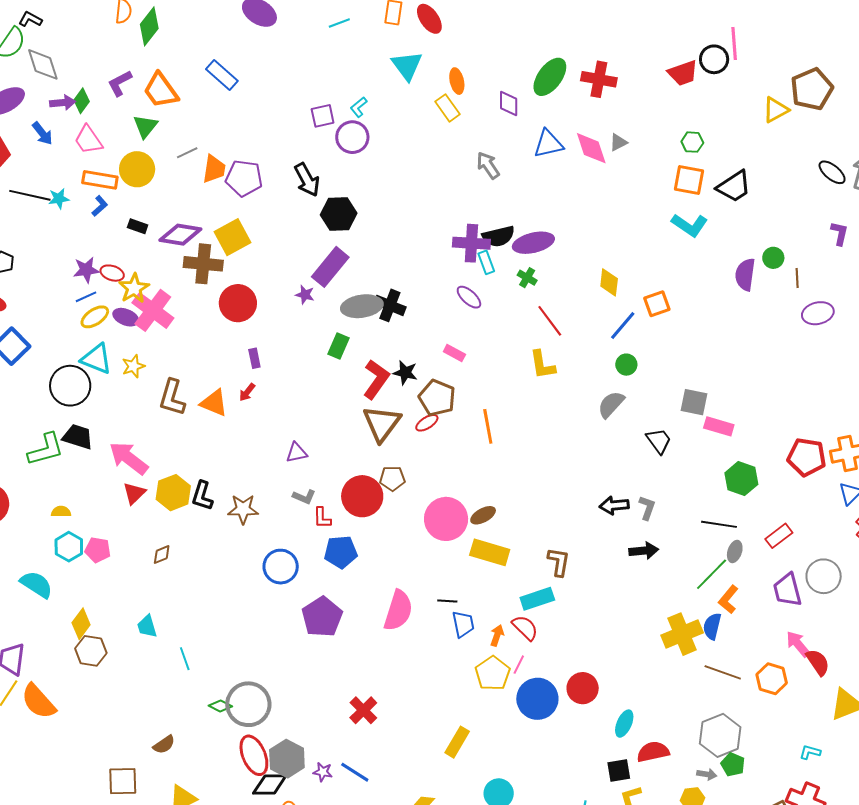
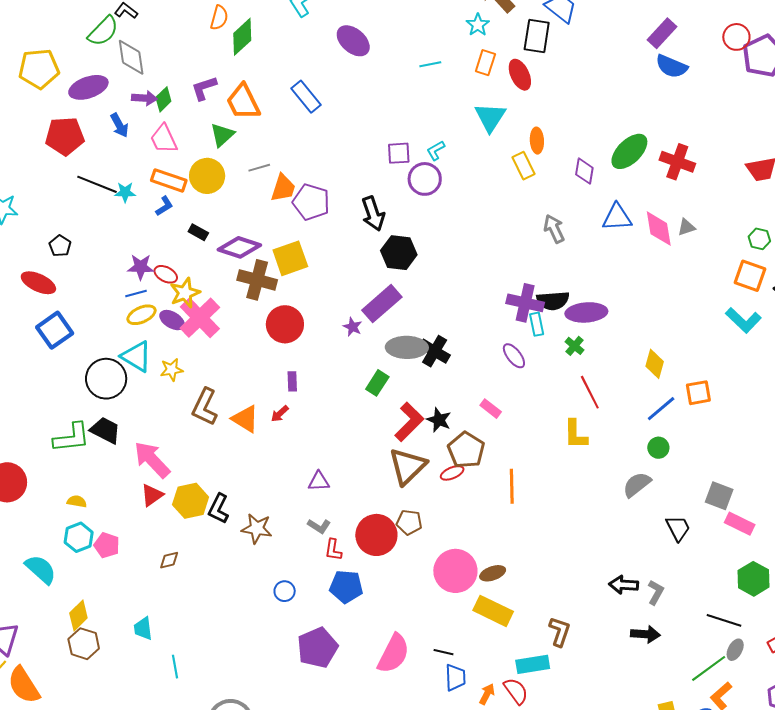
blue circle: (281, 567) -> (285, 591), size x0.6

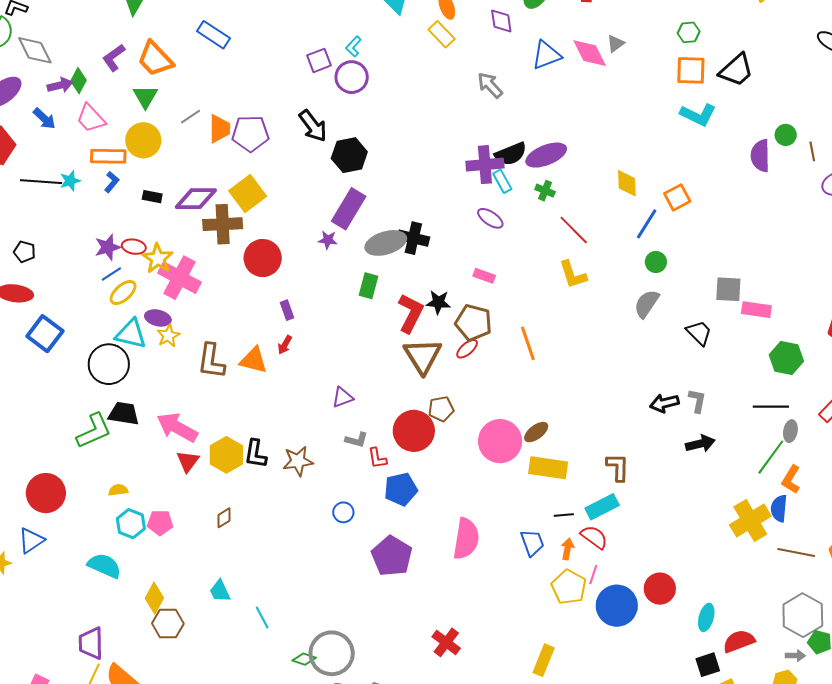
purple ellipse: (172, 320) -> (158, 318), moved
black line: (443, 652) -> (564, 515), moved

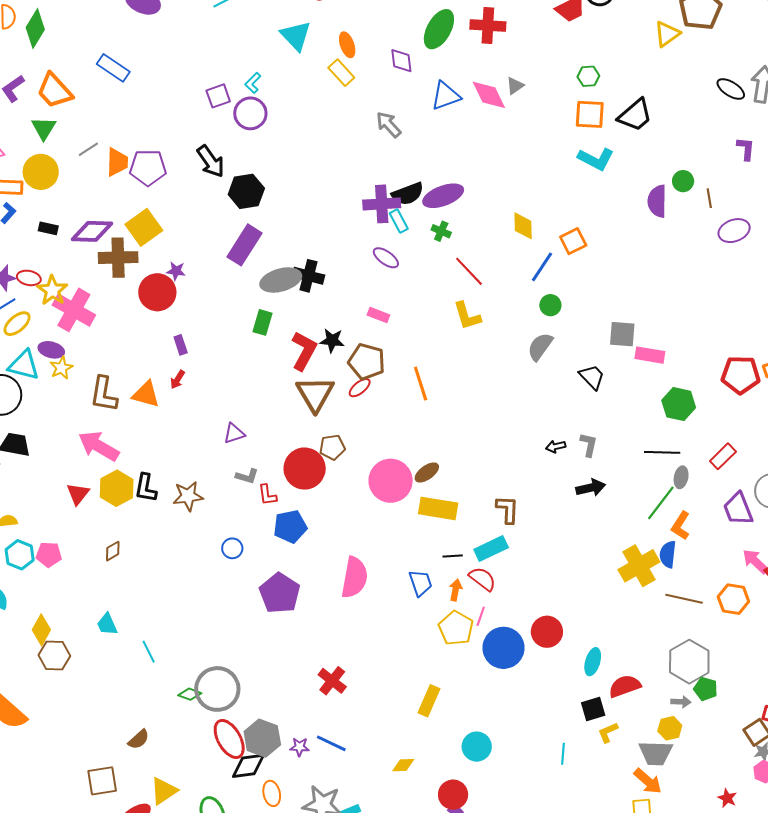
purple star: (328, 240) -> (176, 271), moved
black arrow: (664, 403) -> (556, 446), size x0.7
pink arrow: (177, 427) -> (99, 446), moved

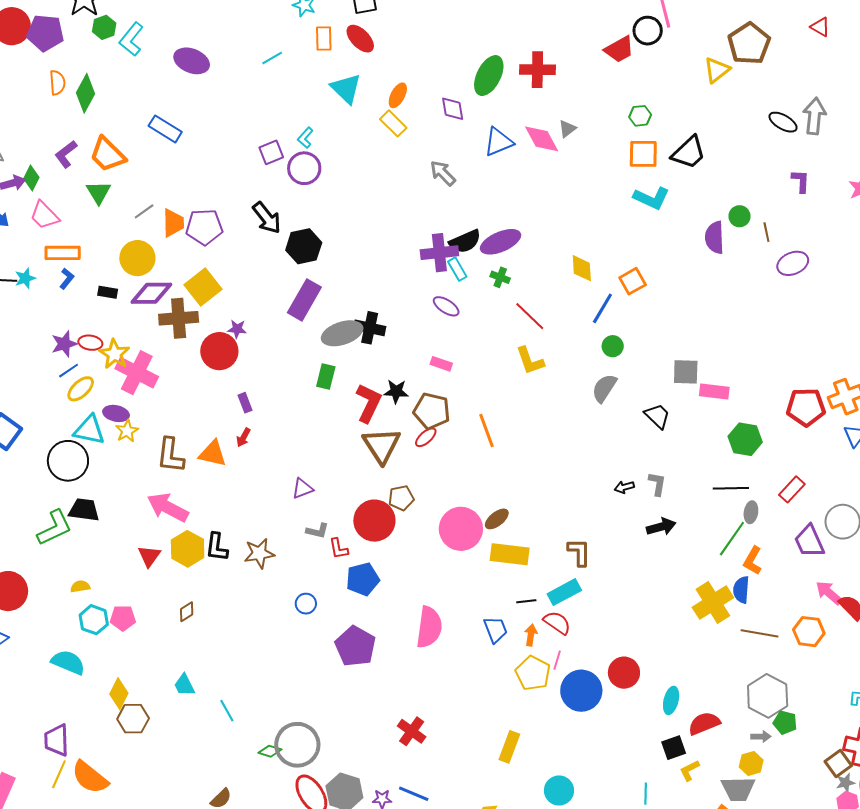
orange ellipse: (347, 45) -> (398, 95), turned 50
yellow circle: (41, 172) -> (137, 258), moved

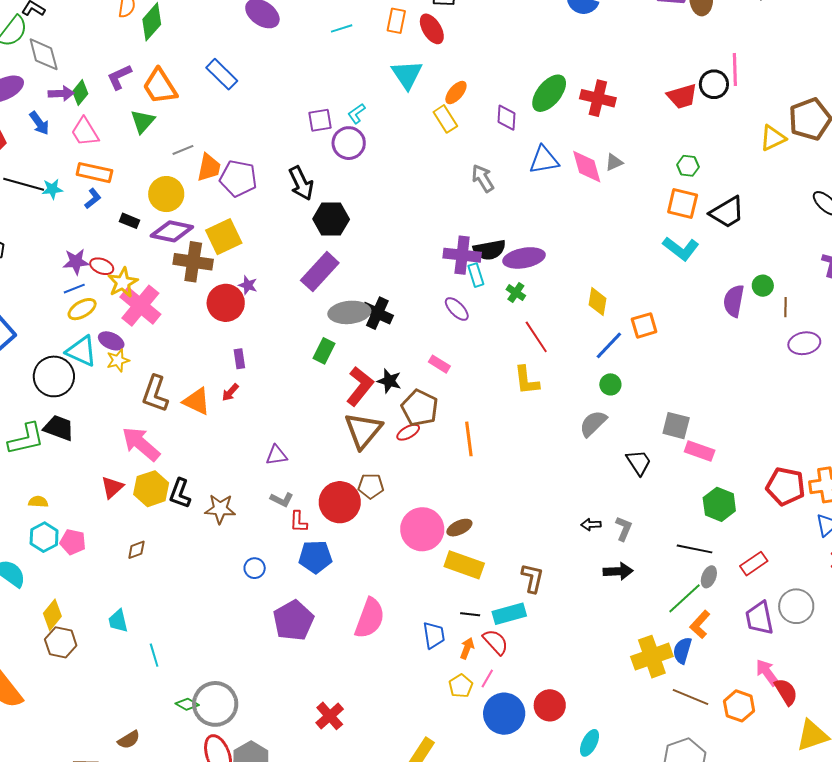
yellow pentagon: (533, 673) -> (461, 686), size x0.7

